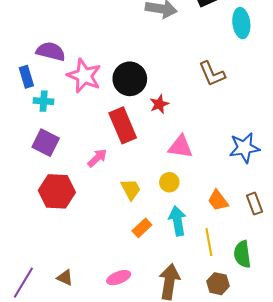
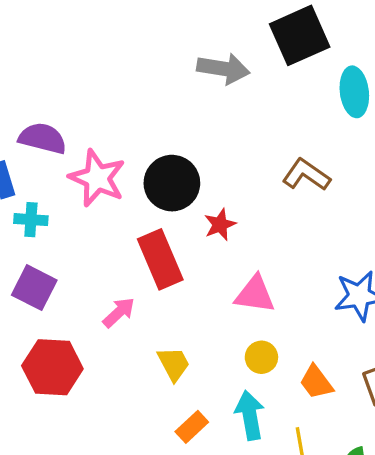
brown L-shape: (212, 74) -> (306, 175), turned 148
yellow circle: (169, 182) -> (261, 357), moved

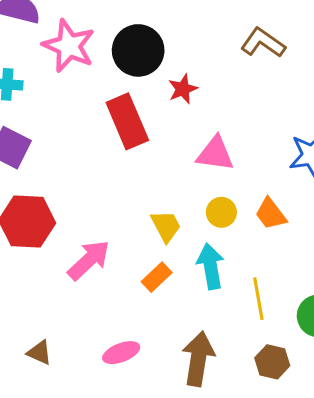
pink arrow: (119, 312) -> (89, 260), moved, size x1.4
yellow trapezoid: (174, 364) -> (166, 226), moved
orange trapezoid: (316, 382) -> (271, 214), moved

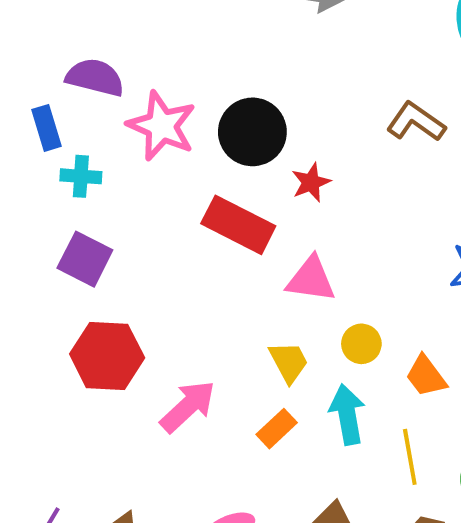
red rectangle: (127, 121) -> (238, 225), turned -40
pink triangle: (215, 154) -> (311, 279), moved
orange trapezoid: (271, 214) -> (426, 376), moved

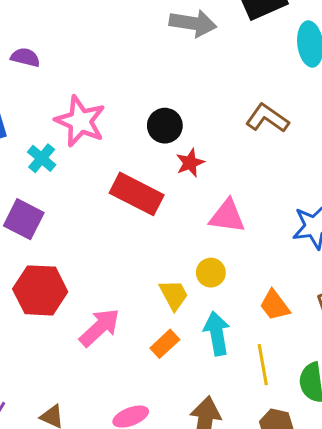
purple semicircle: (95, 77) -> (25, 57), moved, size x0.7
black circle: (252, 132) -> (165, 126), moved, size x0.7
cyan cross: (81, 176) -> (42, 158), moved, turned 36
pink triangle: (311, 279) -> (227, 216), moved
yellow circle: (361, 344) -> (211, 273), moved

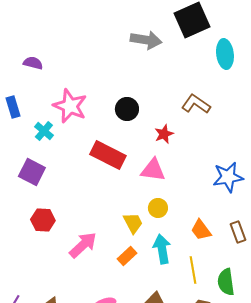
red star: (190, 163) -> (164, 134), moved
pink triangle: (227, 216) -> (153, 170), moved
red hexagon: (40, 290) -> (43, 220), size x0.7

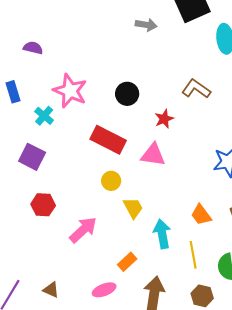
gray arrow: (146, 40) -> (146, 25), size x0.7
yellow circle: (158, 208) -> (111, 181), moved
orange rectangle: (127, 256) -> (127, 262), moved

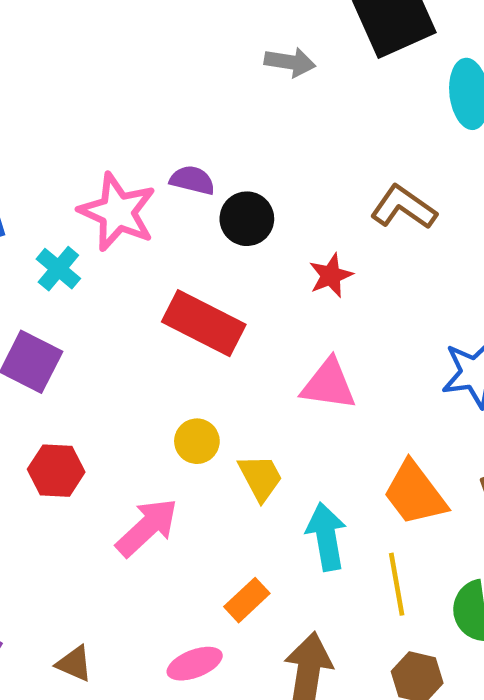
purple semicircle: (33, 48) -> (192, 180), moved
pink triangle: (153, 155) -> (329, 384), moved
yellow circle: (111, 181) -> (197, 441), moved
orange trapezoid: (201, 215) -> (415, 493), size x1.4

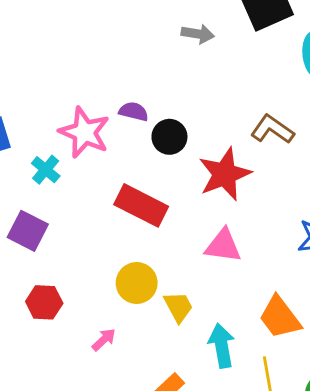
red star: (331, 275) -> (225, 174), size x1.8
yellow circle: (197, 441) -> (137, 283), size x1.4
pink arrow: (147, 527) -> (104, 340), size x0.6

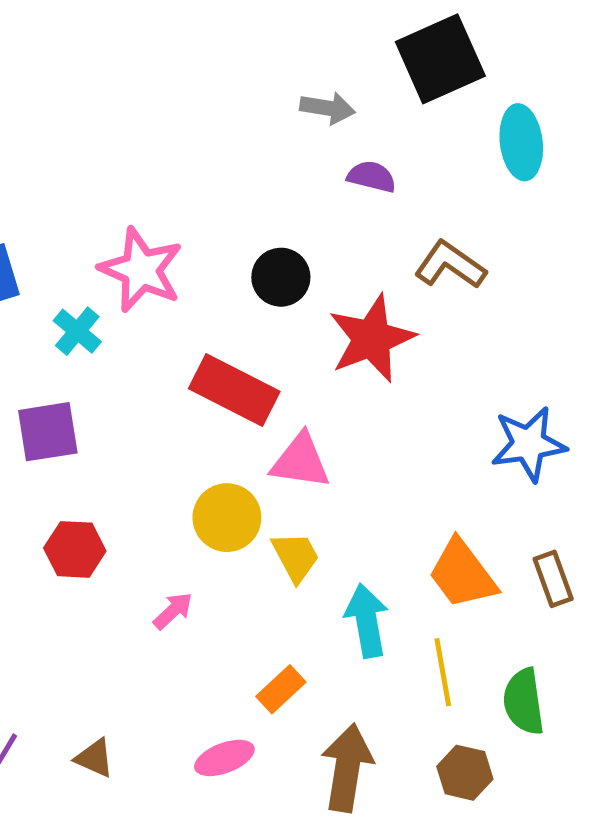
purple semicircle: (134, 111) -> (372, 177), moved
purple square: (28, 231) -> (48, 432), turned -36
pink triangle: (223, 246) -> (300, 461), moved

